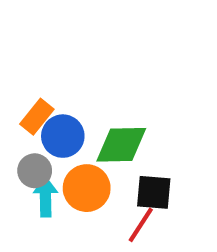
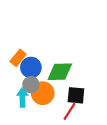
gray circle: (35, 171) -> (31, 85), moved

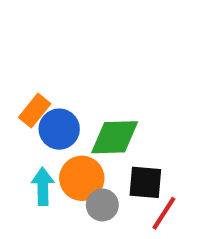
gray circle: (31, 85) -> (102, 205), moved
red line: (69, 111) -> (164, 213), moved

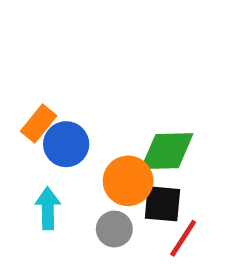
green diamond: (115, 137) -> (167, 151), moved
orange circle: (82, 178) -> (128, 181), moved

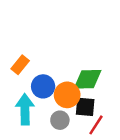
blue circle: (66, 144) -> (43, 86), moved
cyan arrow: (48, 208) -> (25, 109), size x1.4

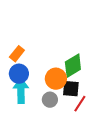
green diamond: (88, 79) -> (73, 66), turned -30
blue circle: (43, 86) -> (19, 74), moved

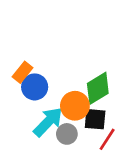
blue circle: (19, 74) -> (35, 87), moved
cyan arrow: (21, 91) -> (48, 122), moved, turned 45

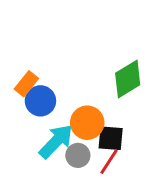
green diamond: (98, 88) -> (128, 79), moved
red line: (107, 139) -> (109, 162), moved

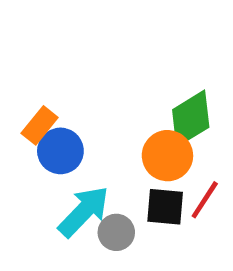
orange circle: (87, 123) -> (167, 156), moved
red line: (109, 162) -> (205, 200), moved

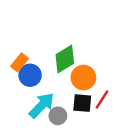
green diamond: (191, 118) -> (65, 59), moved

